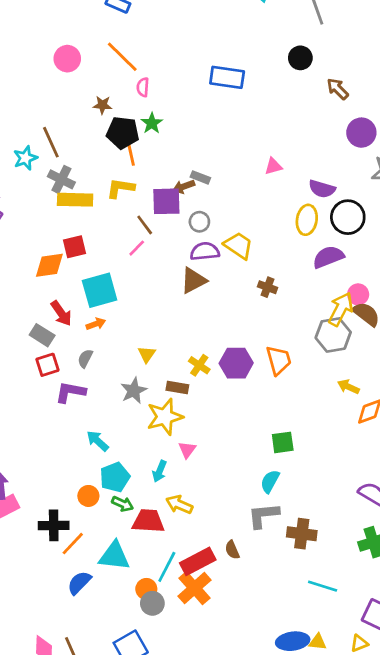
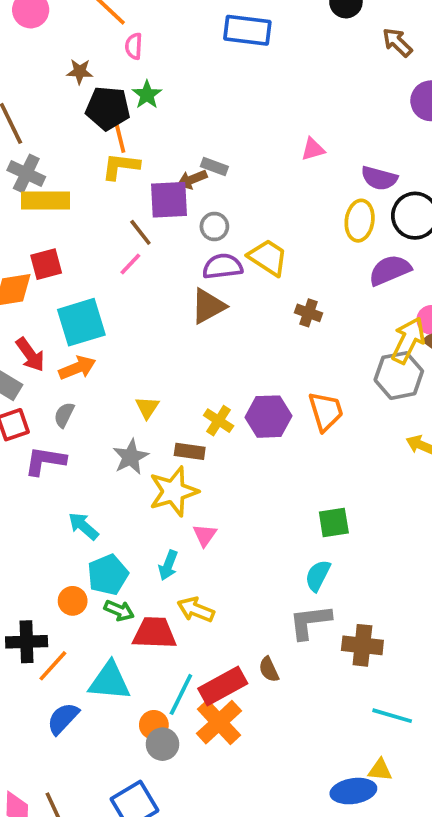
yellow L-shape: (120, 188) -> (121, 166), moved
orange arrow: (96, 324) -> (77, 368), size x1.4
yellow triangle: (318, 642) -> (380, 770), moved

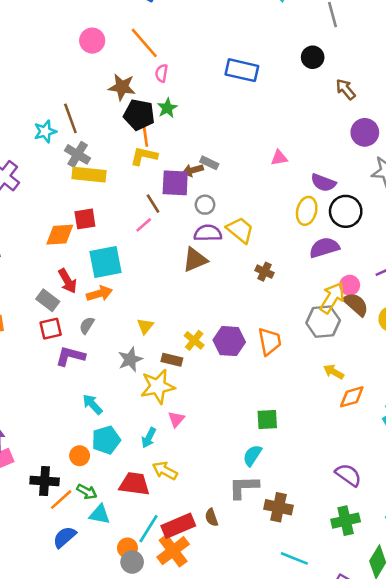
brown star: (80, 71) -> (122, 87), size x1.5
green arrow: (119, 610) -> (87, 492), moved
cyan triangle: (110, 681) -> (100, 514), size x0.7

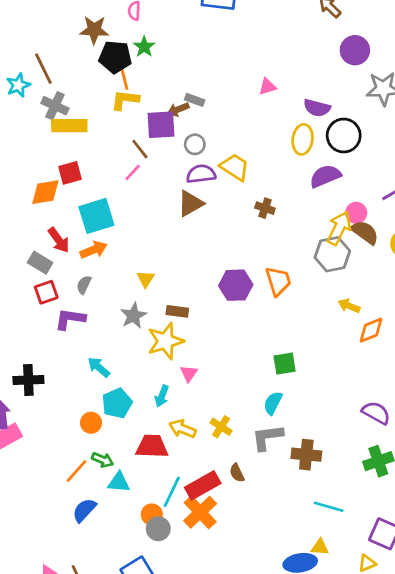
yellow cross: (194, 340) -> (221, 427), moved
black cross: (45, 481) -> (28, 380), moved

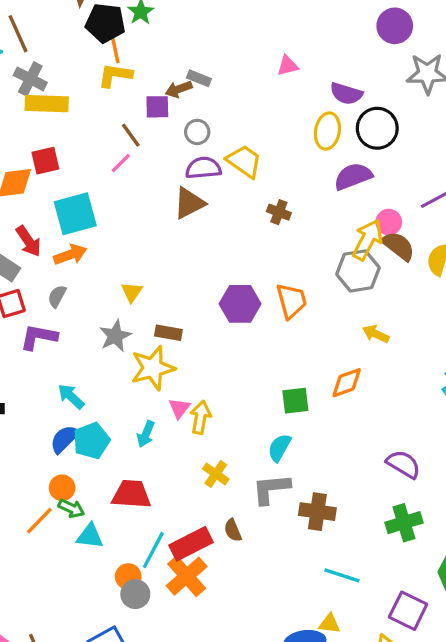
purple square: (161, 125) -> (157, 107), size x0.7
orange diamond: (371, 330) -> (347, 383), moved
orange circle: (91, 423) -> (62, 488), moved
yellow arrow: (182, 429) -> (201, 417), moved, turned 76
blue semicircle: (84, 510) -> (64, 439), moved

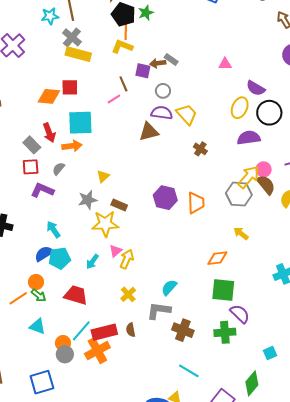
green square: (295, 401) -> (223, 290), moved, size x1.4
green cross: (404, 523) -> (225, 332), moved
cyan triangle: (90, 536) -> (38, 326), moved

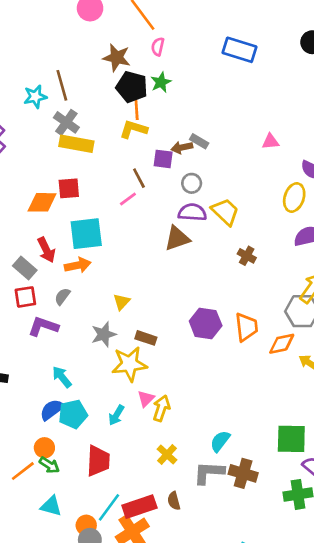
orange diamond: (217, 258) -> (282, 344), moved
red trapezoid: (76, 295) -> (98, 461), turned 80
brown cross: (183, 330) -> (243, 473), moved

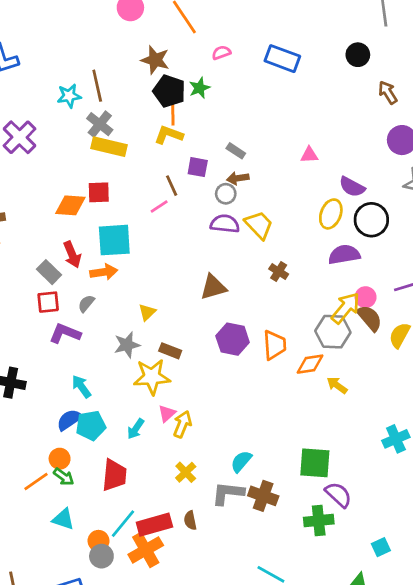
pink semicircle: (158, 47) -> (221, 53), moved, turned 54
brown arrow: (182, 147) -> (238, 178), moved
brown triangle: (177, 238) -> (213, 287), moved

